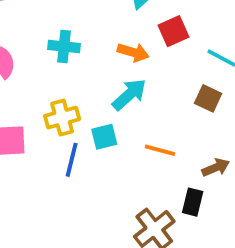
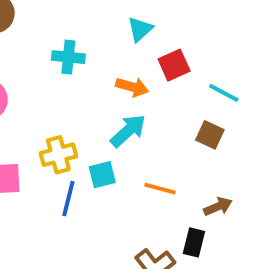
cyan cross: (64, 46) -> (68, 57), moved

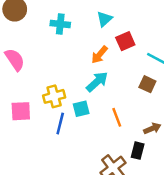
cyan cross: (68, 57) -> (60, 24), moved
orange arrow: (132, 87) -> (100, 55), turned 114
orange line: (160, 189) -> (117, 117), turned 54

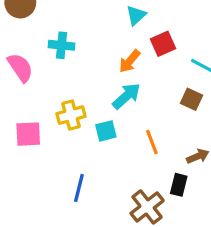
cyan cross: (60, 24) -> (62, 45), moved
blue line: (60, 123) -> (79, 188), moved

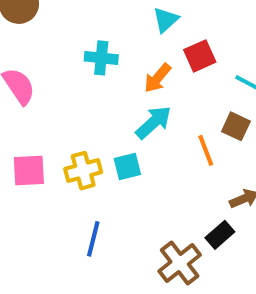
cyan cross: (62, 45) -> (101, 58), moved
yellow cross: (71, 115) -> (83, 171), moved
orange line: (152, 142) -> (206, 150), moved
black rectangle: (179, 185) -> (220, 235), turned 35

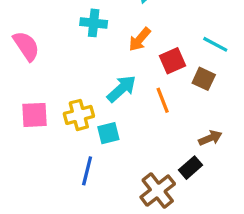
red square: (200, 56) -> (172, 61), moved
cyan arrow: (154, 122) -> (122, 89), moved
orange line: (206, 150) -> (163, 100), moved
cyan square: (127, 167) -> (108, 133), moved

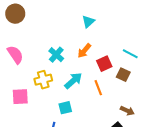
cyan cross: (94, 23) -> (56, 55), moved, turned 35
yellow cross: (79, 115) -> (43, 80), moved
brown arrow: (210, 138) -> (127, 111), turned 48

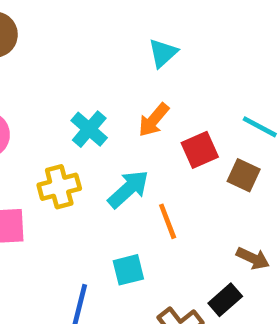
orange line: (98, 88) -> (168, 221), moved
cyan square: (65, 108) -> (128, 270), moved

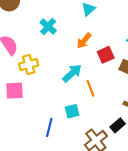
cyan cross: (89, 129) -> (48, 27), moved
yellow cross: (59, 187) -> (29, 65), moved

